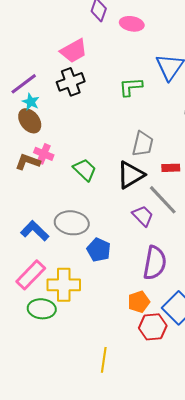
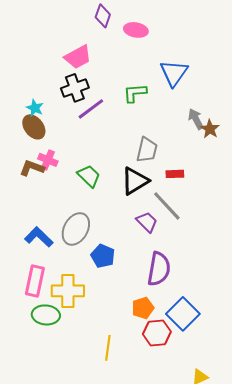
purple line: (24, 84) -> (91, 109), moved
gray ellipse: (72, 223) -> (76, 229), turned -68
pink rectangle: (31, 275) -> (35, 281), turned -32
yellow line: (104, 360) -> (108, 348), moved

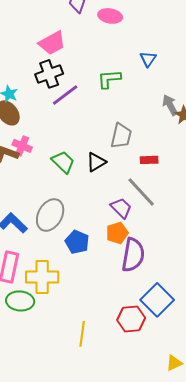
blue triangle: (174, 73) -> (148, 59), size x0.6
black triangle: (135, 181) -> (96, 162), moved, size x0.7
orange pentagon: (143, 308) -> (117, 233), moved

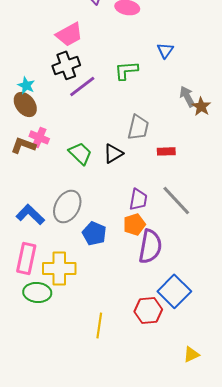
gray line: (141, 192) -> (176, 200), moved
purple trapezoid: (121, 208) -> (138, 199), turned 55

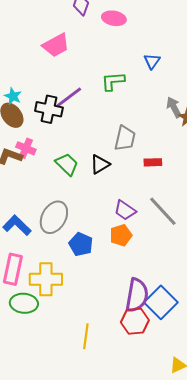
black cross: (66, 65) -> (49, 109), moved, turned 32
purple trapezoid: (138, 199) -> (125, 210), turned 115
purple semicircle: (150, 246) -> (137, 295), moved

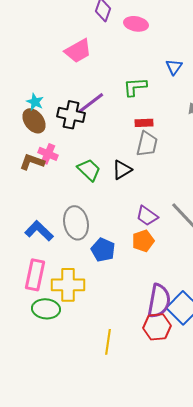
red rectangle: (153, 162) -> (144, 123), moved
gray ellipse: (54, 217) -> (76, 223), turned -40

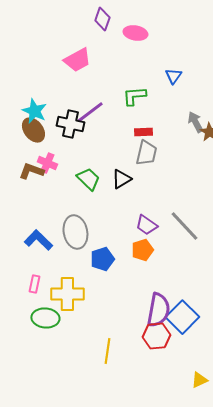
cyan star: (35, 102) -> (34, 111), size x1.4
blue pentagon: (103, 250) -> (102, 259), turned 30
pink rectangle: (35, 275) -> (34, 284), size x0.6

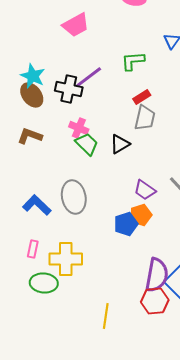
red rectangle: (143, 132) -> (142, 97), turned -30
pink cross: (47, 163) -> (79, 128), moved
blue pentagon: (102, 259) -> (126, 224), moved

